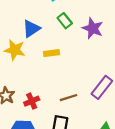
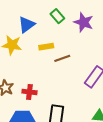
brown line: (68, 98) -> (62, 58), moved
red cross: (32, 101) -> (29, 92), turned 32

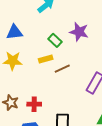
green rectangle: (57, 16) -> (55, 40), moved
blue triangle: (27, 25) -> (14, 32), moved, turned 36

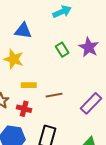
yellow rectangle: (46, 59) -> (29, 85), moved
brown line: (62, 69) -> (54, 95), moved

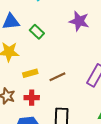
green rectangle: (62, 50) -> (37, 32), moved

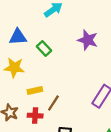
brown line: (57, 77) -> (53, 103), moved, turned -35

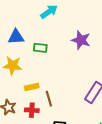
green rectangle: (44, 48) -> (40, 48), turned -40
brown line: (53, 103) -> (49, 99), turned -49

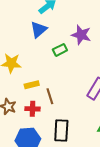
blue triangle: (16, 37) -> (39, 29), moved, turned -36
green rectangle: (40, 48) -> (60, 50), moved, turned -32

